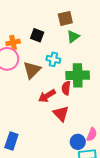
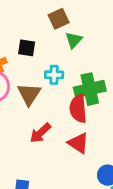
red semicircle: (66, 88) -> (78, 109), size x1.5
red arrow: (47, 96) -> (40, 133), moved

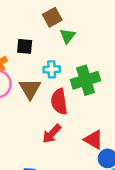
red semicircle: (78, 109) -> (59, 102), moved
red arrow: (40, 133) -> (52, 134), moved
red triangle: (78, 143) -> (94, 140), moved

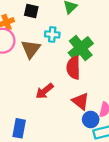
green cross: (86, 80) -> (81, 48), turned -30
red semicircle: (59, 102) -> (73, 68), moved

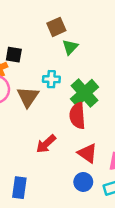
black square: (31, 11) -> (14, 55), moved
blue circle: (91, 120) -> (83, 182), moved

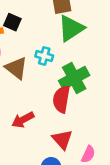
green triangle: (70, 47) -> (71, 28), size x1.6
brown triangle: (28, 97) -> (16, 68), turned -40

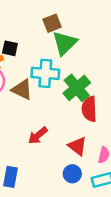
cyan cross: (44, 56) -> (45, 73), size x1.6
red semicircle: (61, 99) -> (89, 109), moved

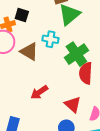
cyan cross: (45, 73) -> (50, 39), size x0.7

